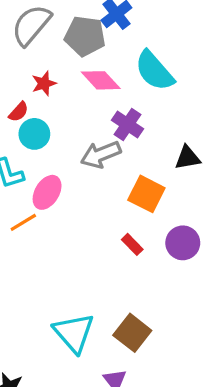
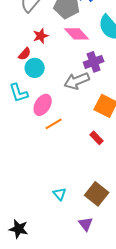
purple cross: (128, 124) -> (94, 62), turned 36
orange line: (23, 222) -> (54, 124), moved
cyan triangle: (74, 333) -> (60, 194), size x0.5

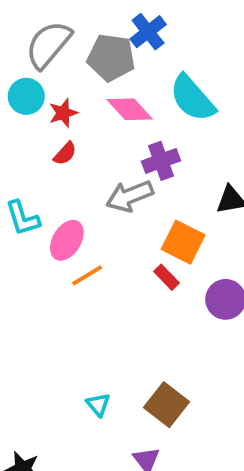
red semicircle: (25, 54) -> (65, 154), moved
cyan circle: (35, 68) -> (26, 96), moved
red rectangle: (97, 138) -> (167, 277), moved

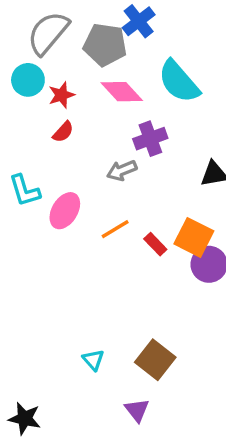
gray arrow: (130, 196) -> (122, 170), size x0.7
orange square: (183, 242) -> (194, 237), moved
orange line: (87, 275) -> (115, 229), moved

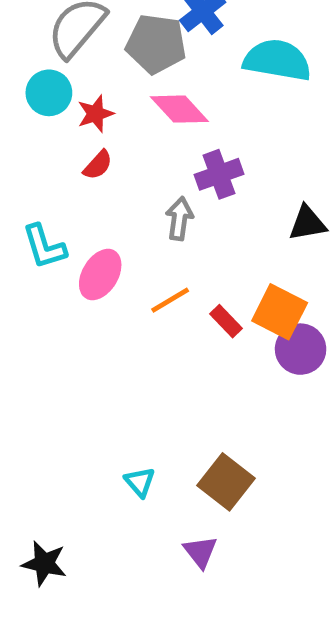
cyan semicircle: (179, 82) -> (277, 60), moved, turned 141
gray arrow: (122, 170) -> (179, 219), turned 120

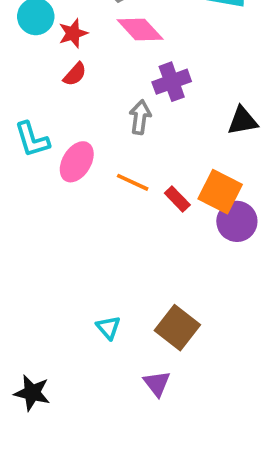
orange line: (170, 300) -> (133, 182), turned 56

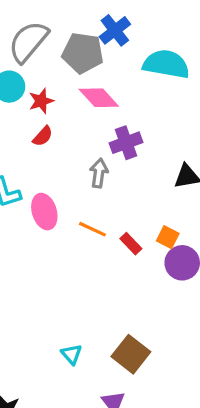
pink ellipse: (77, 162) -> (44, 212), turned -48
orange square: (220, 192) -> (168, 237), size x0.6

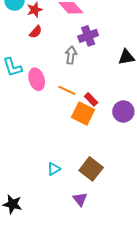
orange square: (168, 237) -> (83, 114), moved, size x1.6
cyan triangle: (72, 354) -> (54, 169), turned 40

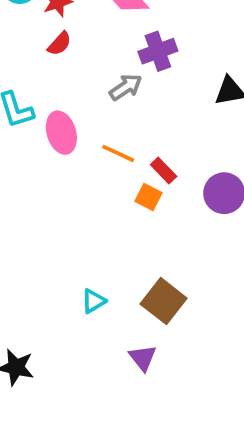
gray arrow: (71, 55) -> (126, 87), turned 48
orange square: (83, 114) -> (148, 197), size x0.6

